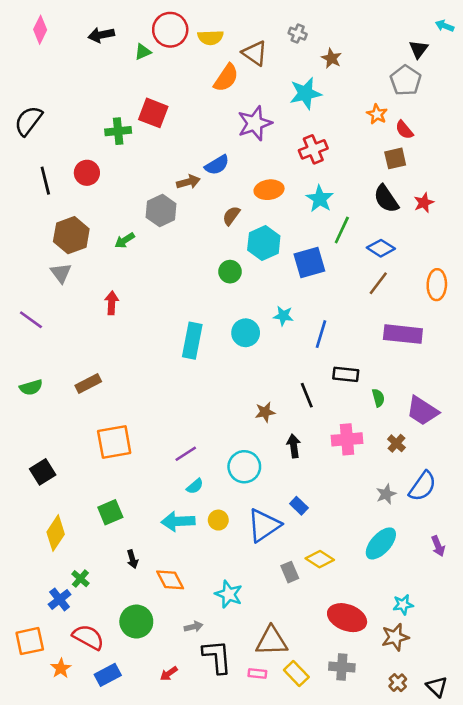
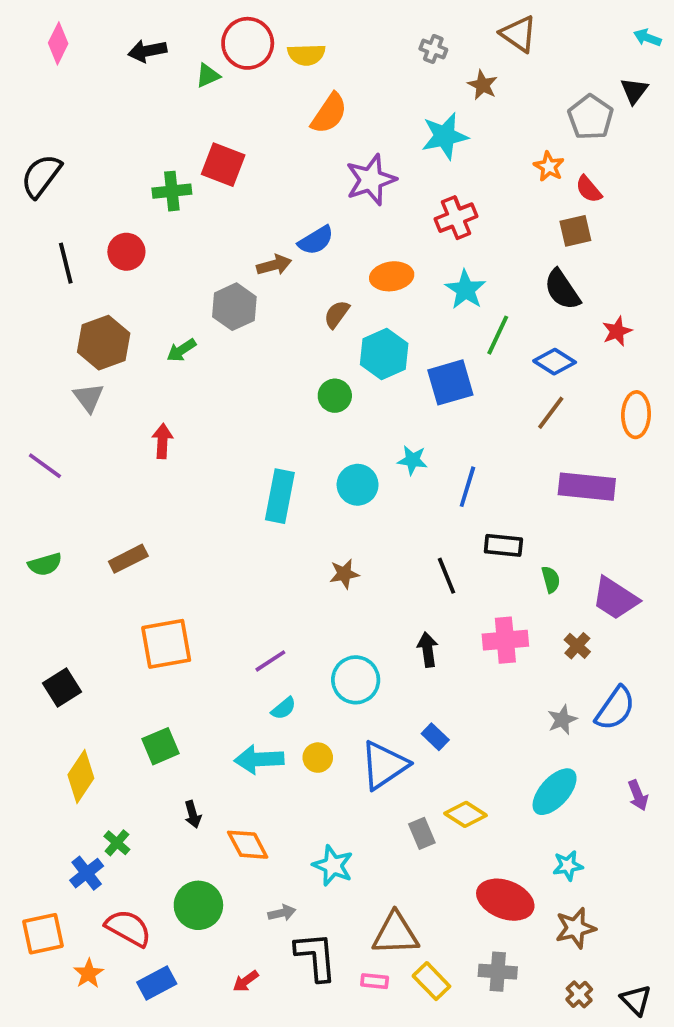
black triangle: (419, 49) -> (634, 91), moved
brown triangle: (255, 53) -> (519, 34), moved
red star: (424, 203) -> (617, 331), moved
brown star: (265, 412) -> (344, 574), moved
cyan star: (403, 605) -> (568, 866), moved

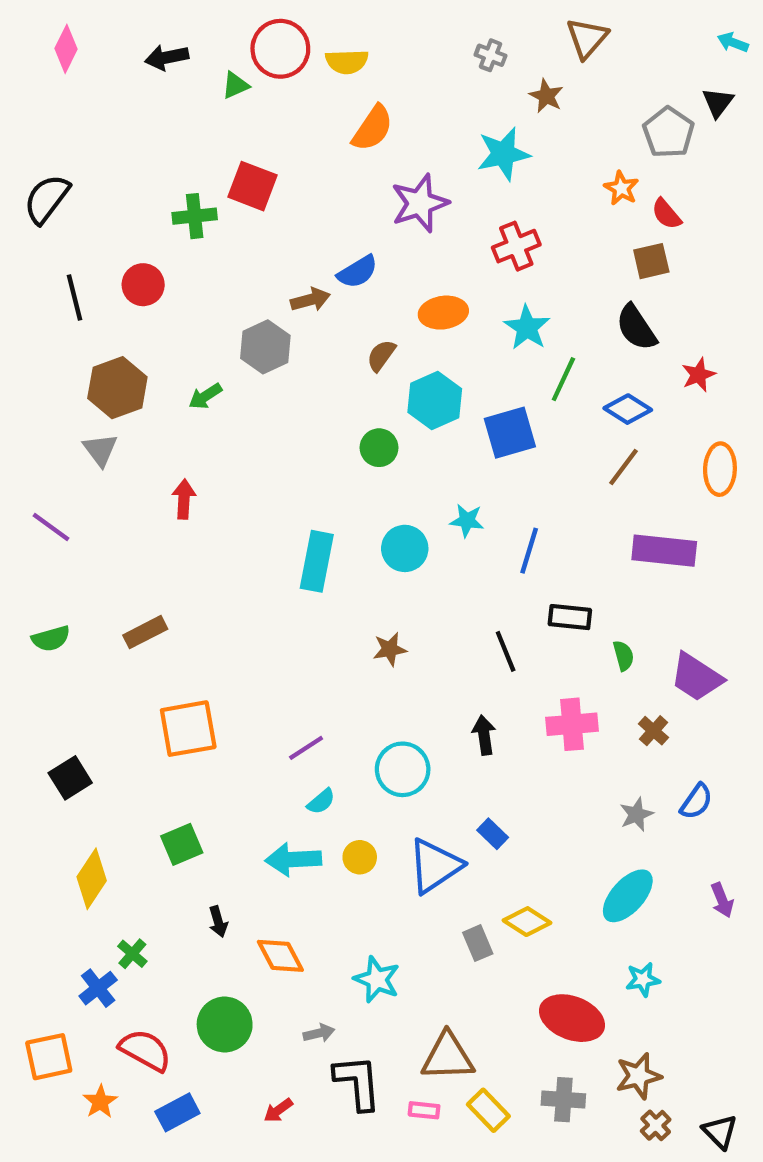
brown triangle: (519, 34) -> (587, 38), turned 36
blue semicircle: (615, 708) -> (696, 801), size x0.7
brown star: (575, 928) -> (638, 1076), moved

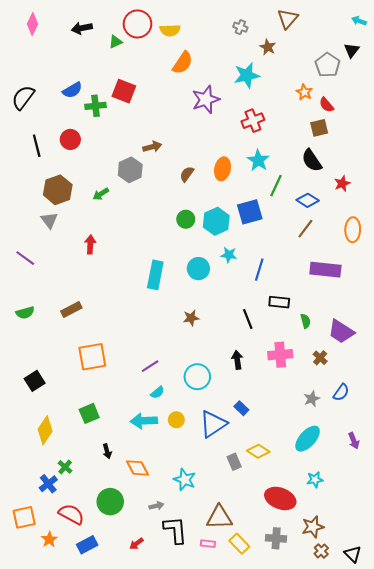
blue semicircle: (358, 272) -> (72, 90), moved
orange ellipse: (443, 313) -> (223, 169), moved, turned -70
cyan hexagon: (435, 400) -> (216, 221), moved

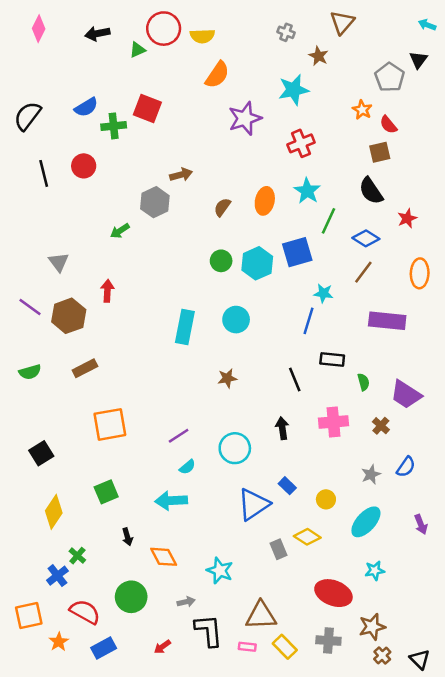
brown hexagon: (58, 190) -> (69, 316), moved
cyan star: (229, 255) -> (323, 293), moved
yellow circle: (176, 420) -> (326, 499), moved

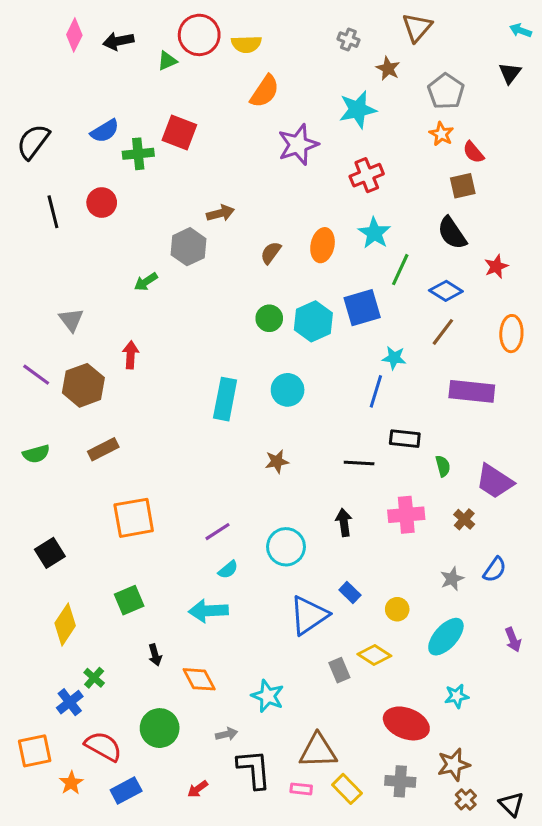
pink diamond: (39, 29) -> (74, 35), moved
gray pentagon: (390, 77) -> (446, 91), moved
black line: (295, 379) -> (359, 463), turned -65

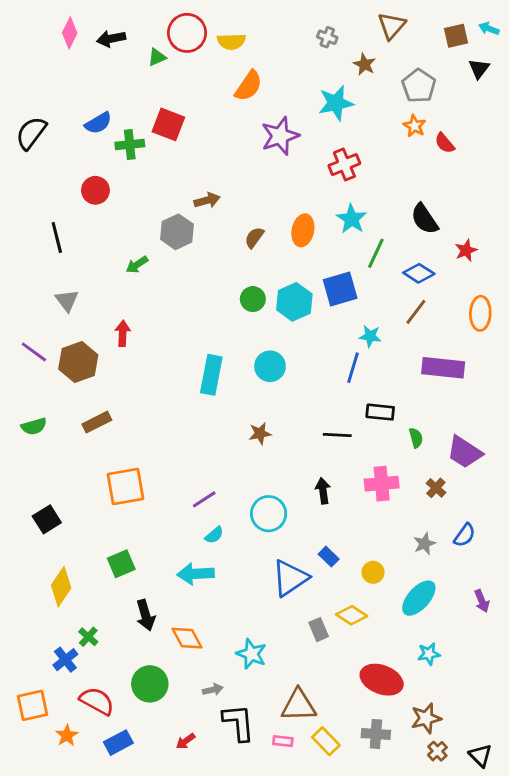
brown square: (463, 186) -> (456, 36), moved
black line: (53, 212) -> (57, 238), moved
black arrow: (155, 655) -> (146, 615), size x1.5

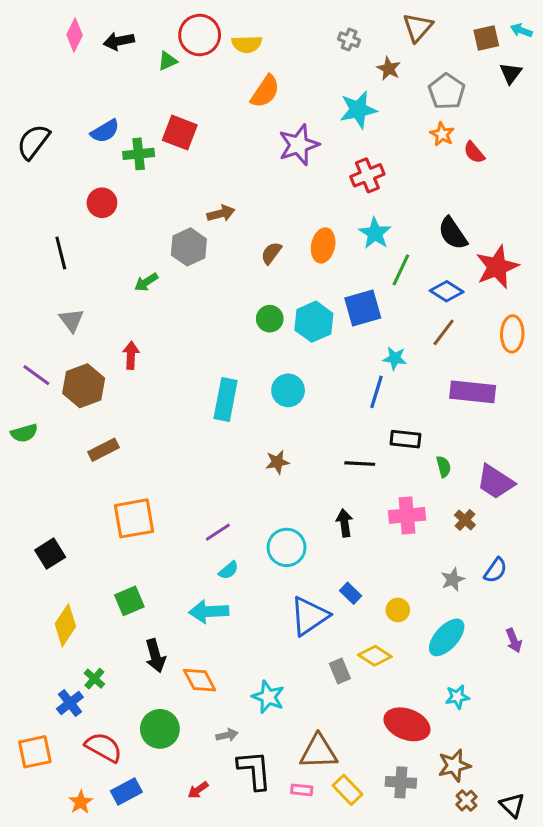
red star: (466, 250) -> (497, 267), size x1.8
green semicircle: (34, 426) -> (24, 433), moved
orange star: (67, 735) -> (81, 802), moved

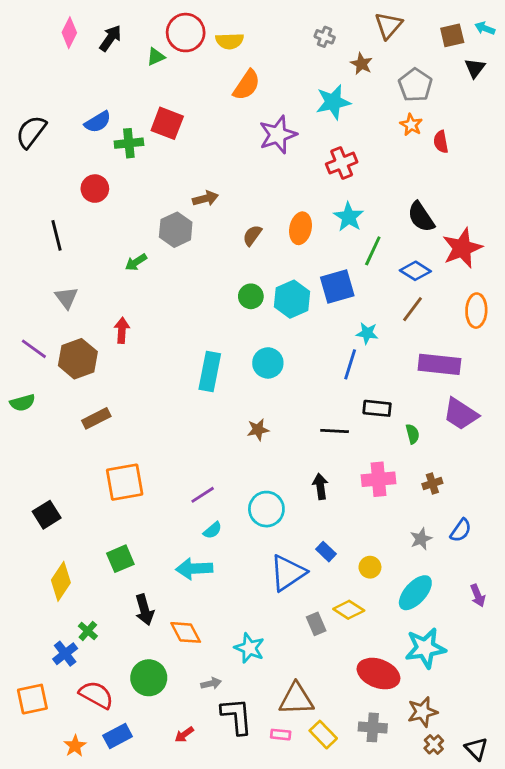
black arrow: (119, 41) -> (110, 38), turned 136
red semicircle: (474, 152) -> (441, 142), turned 30
purple trapezoid: (495, 482) -> (461, 414), moved
brown cross: (465, 520) -> (432, 484), turned 30
cyan star: (457, 697) -> (425, 648), size x1.8

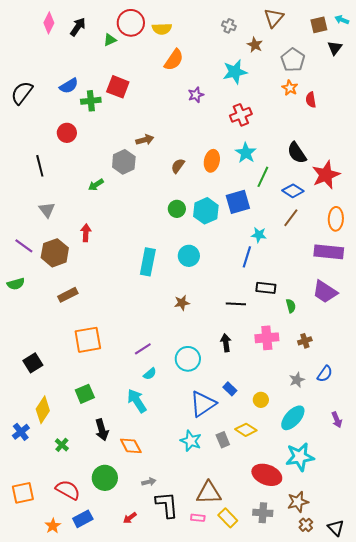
purple star: (278, 135) -> (196, 95), size x0.6
purple rectangle: (439, 364) -> (329, 252), moved
cyan arrow: (194, 569) -> (137, 401), turned 60
cyan star: (249, 648) -> (191, 441), moved
blue cross: (65, 654) -> (21, 432), moved

